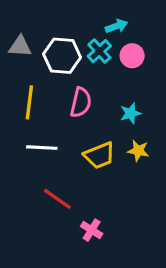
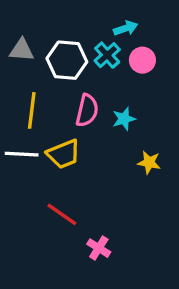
cyan star: (131, 113) -> (124, 119), moved
white line: (42, 148) -> (22, 154), moved
yellow trapezoid: (99, 155) -> (64, 154), moved

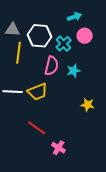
cyan cross: (107, 55) -> (64, 44), moved
yellow line: (32, 110) -> (19, 53), moved
yellow star: (149, 162) -> (88, 105), moved

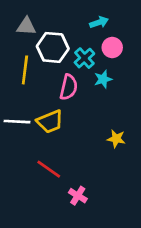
gray triangle: (13, 30) -> (26, 26), moved
cyan star: (74, 71) -> (103, 79), moved

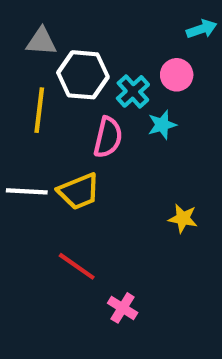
cyan arrow: (99, 22) -> (202, 29), moved

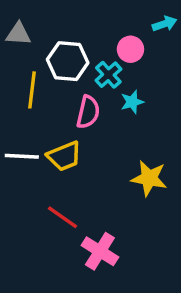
gray triangle: (41, 42) -> (18, 34), moved
pink circle: (177, 75) -> (130, 49), moved
yellow star: (183, 218) -> (149, 178), size x1.5
pink cross: (123, 308) -> (100, 251), size x1.5

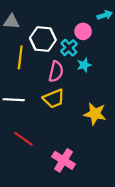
yellow trapezoid: (64, 156) -> (54, 99), moved
red line: (63, 217) -> (23, 139), moved

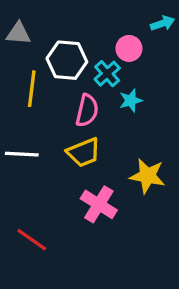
red line: (23, 139) -> (32, 240), moved
pink cross: (64, 160) -> (99, 204), moved

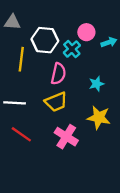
cyan arrow: (162, 23) -> (109, 42), moved
cyan star: (131, 100) -> (97, 84), moved
red line: (32, 240) -> (21, 134), moved

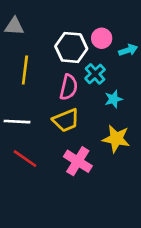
white hexagon: (45, 40) -> (71, 47), moved
cyan cross: (72, 49) -> (95, 74), moved

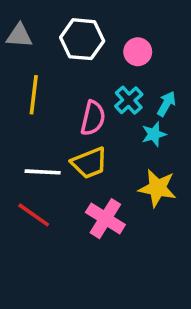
white hexagon: (71, 47) -> (82, 39), moved
cyan arrow: (128, 50) -> (166, 104), moved, turned -42
white line: (17, 122) -> (43, 172), moved

